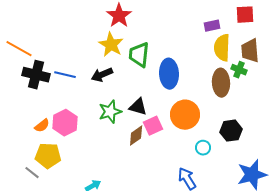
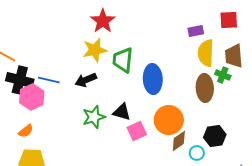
yellow star: (111, 45) -> (95, 50), turned 30
pink hexagon: (65, 123) -> (32, 97), moved
brown diamond: (136, 136) -> (179, 141), moved
cyan circle: (203, 148) -> (197, 153), moved

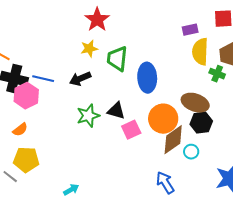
yellow star: (95, 50) -> (89, 49), size x0.7
brown ellipse: (205, 88) -> (195, 103), moved, turned -68
black hexagon: (215, 136) -> (201, 123), moved
brown diamond: (179, 141) -> (173, 140), size x1.4

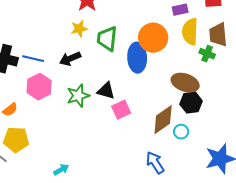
pink hexagon: (26, 96) -> (39, 87), moved
orange circle: (163, 119) -> (153, 38), moved

